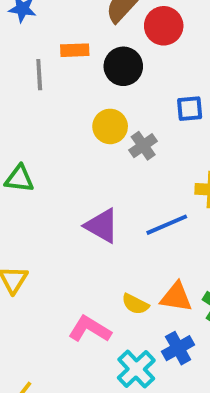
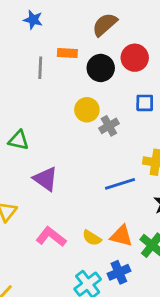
red circle: (164, 26) -> (135, 58), moved
purple triangle: (102, 226) -> (46, 179), moved
pink L-shape: (90, 329) -> (51, 237), moved

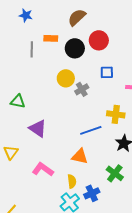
orange triangle: (121, 236) -> (80, 156), moved
yellow semicircle: (92, 238) -> (72, 181), moved, turned -128

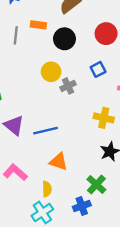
red circle: (99, 40) -> (106, 34), moved
blue square: (107, 72) -> (98, 69), turned -32
blue line: (91, 130) -> (46, 131), moved
blue cross: (92, 193) -> (82, 206), moved

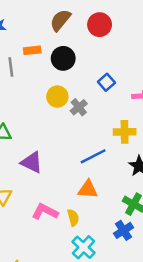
red circle: (106, 34) -> (100, 25), moved
blue line: (46, 131) -> (93, 156), moved
yellow semicircle: (47, 189) -> (73, 218), moved

